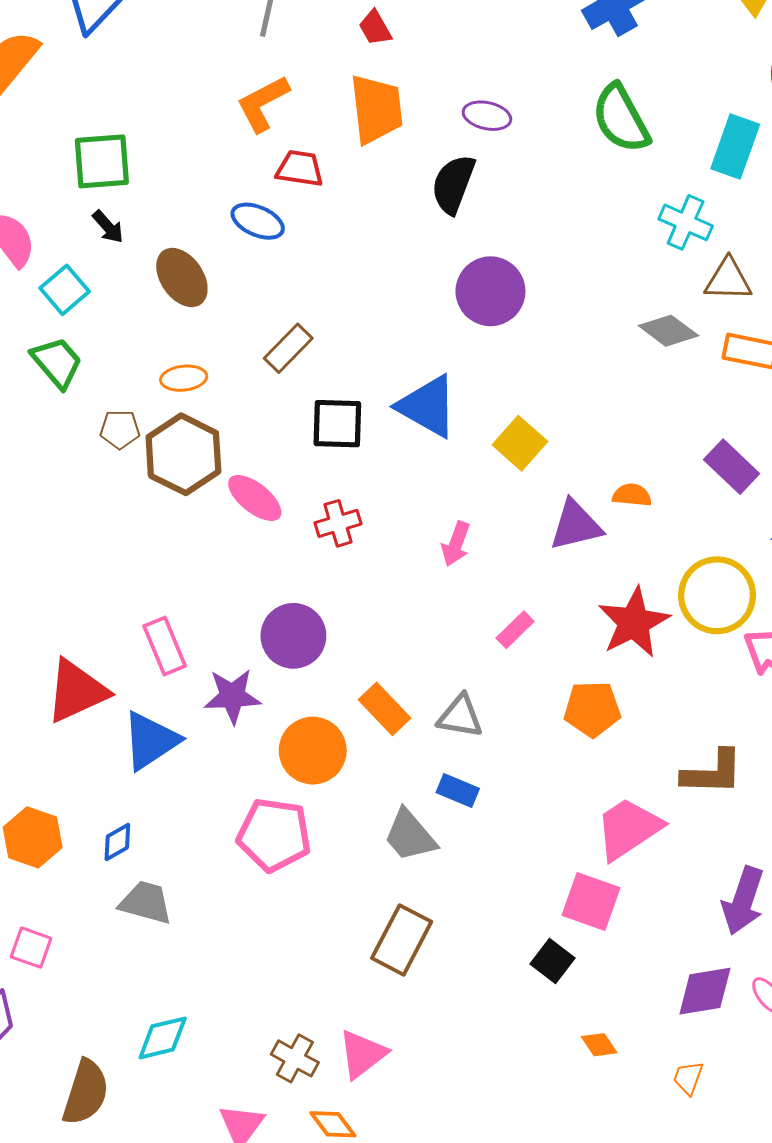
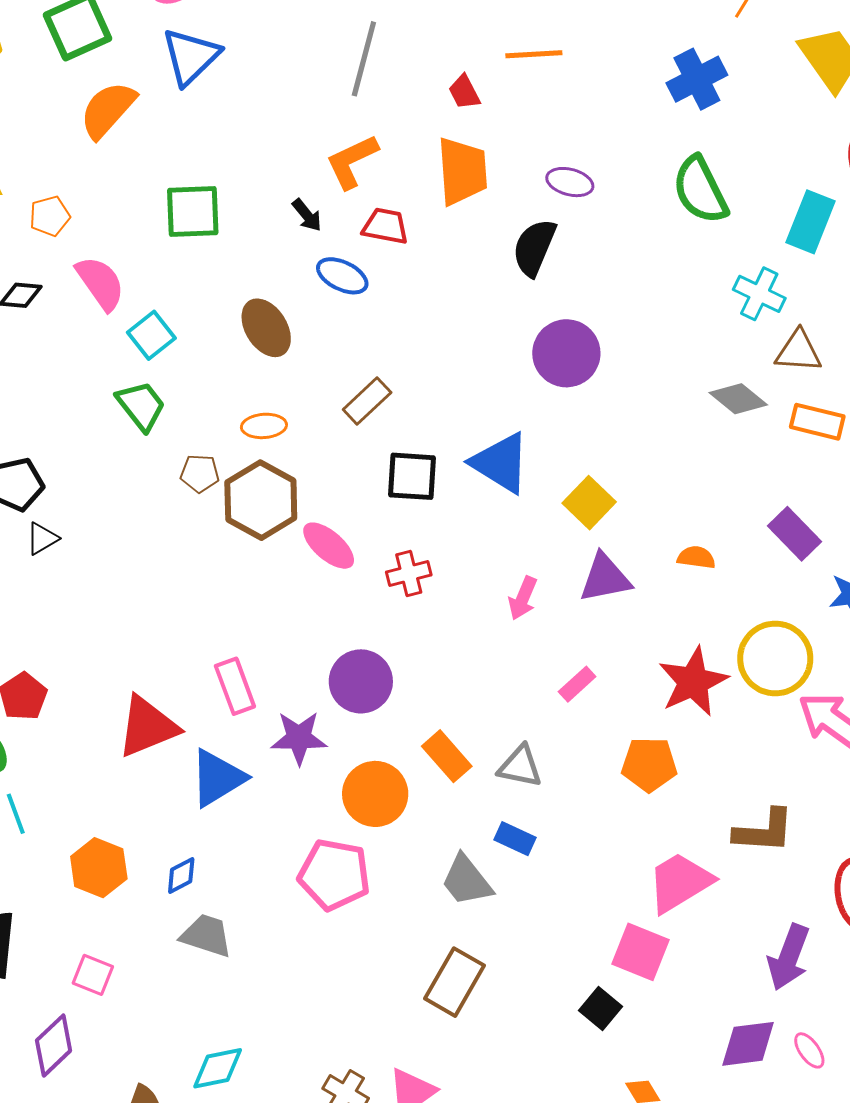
black arrow: (108, 227) -> (307, 215), moved
purple triangle: (576, 525) -> (605, 578), moved

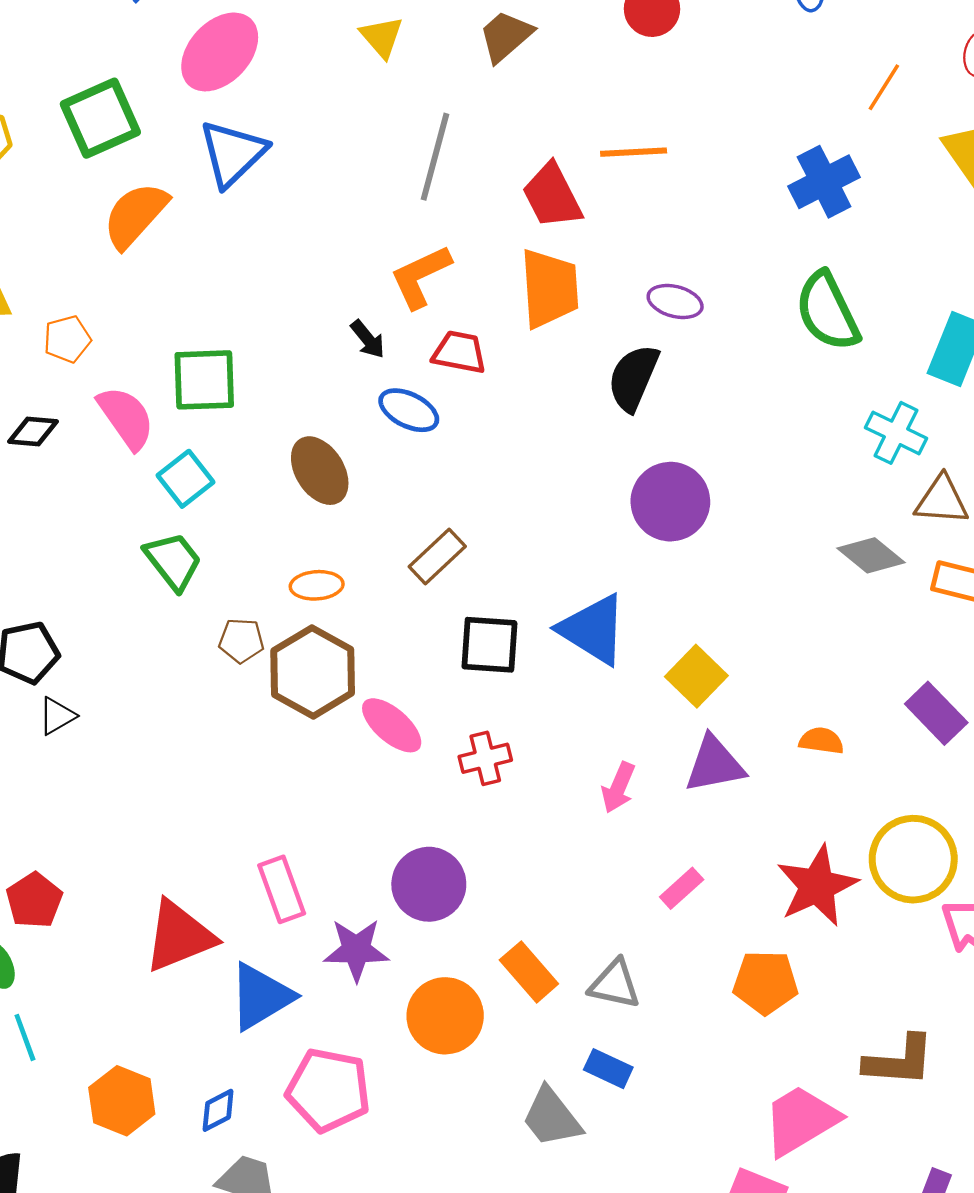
red trapezoid: (464, 92) -> (552, 196), size x1.6
green square: (193, 212) -> (204, 380), moved
pink pentagon: (334, 875) -> (328, 1090), moved

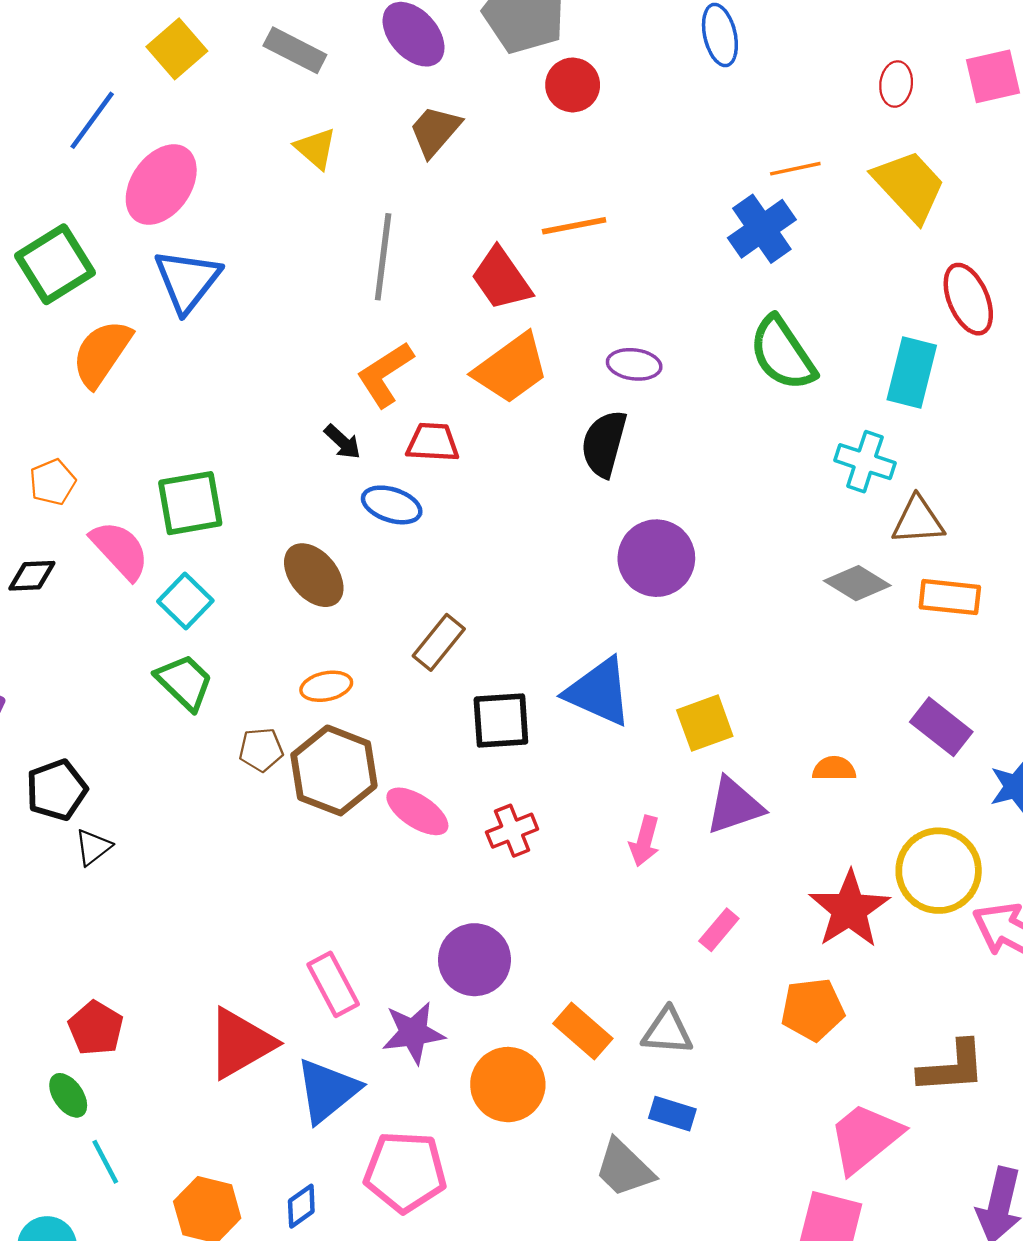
orange line: (884, 87) -> (795, 169), moved, turned 54
orange trapezoid: (549, 288) -> (511, 368), turned 66
yellow square: (696, 676) -> (705, 723), turned 34

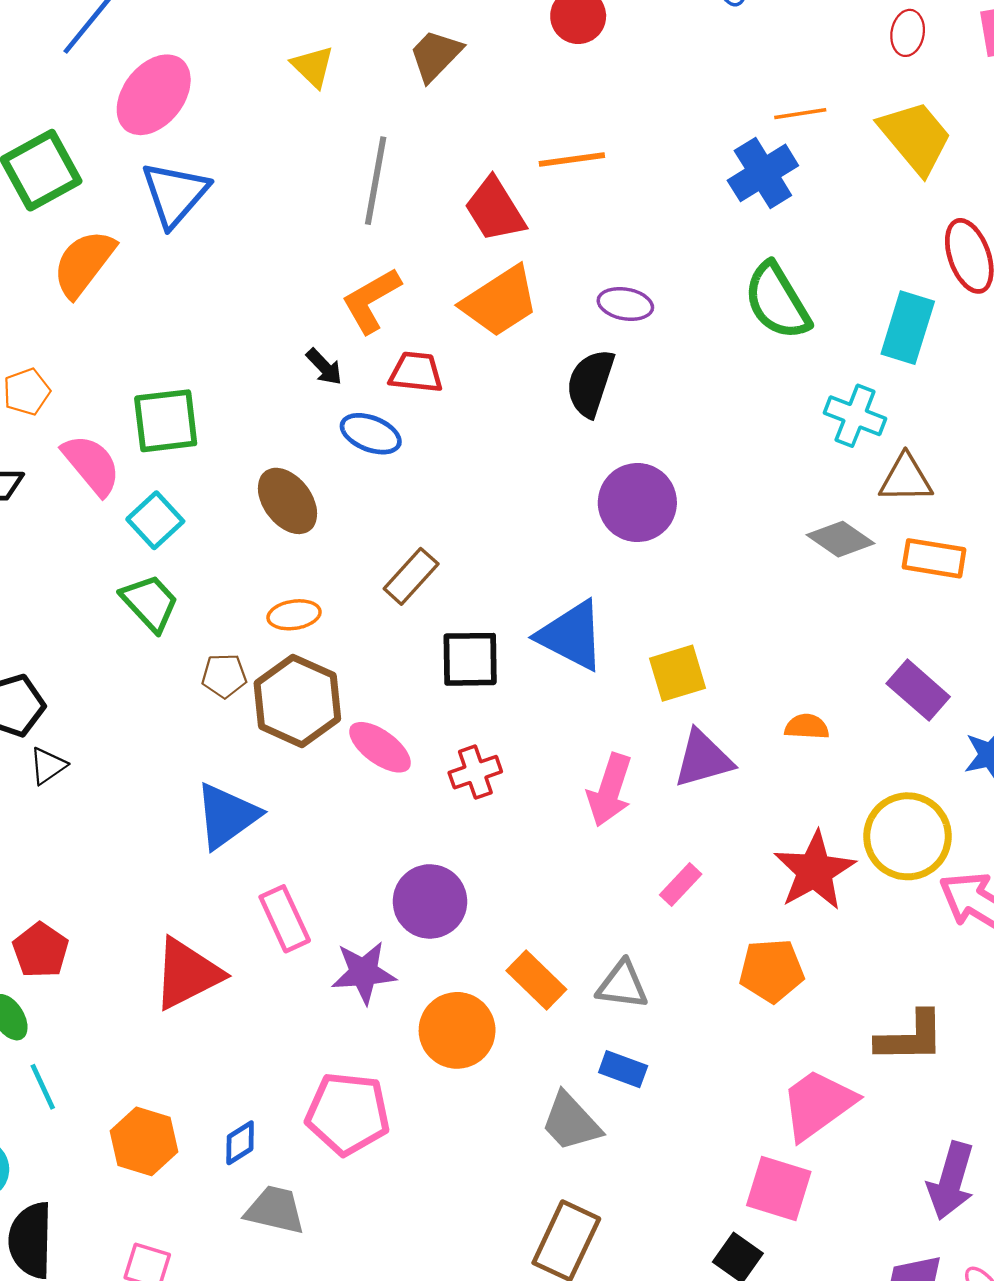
pink arrow: (644, 841) -> (610, 790), size x1.4
blue triangle: (327, 1091) -> (227, 816), moved

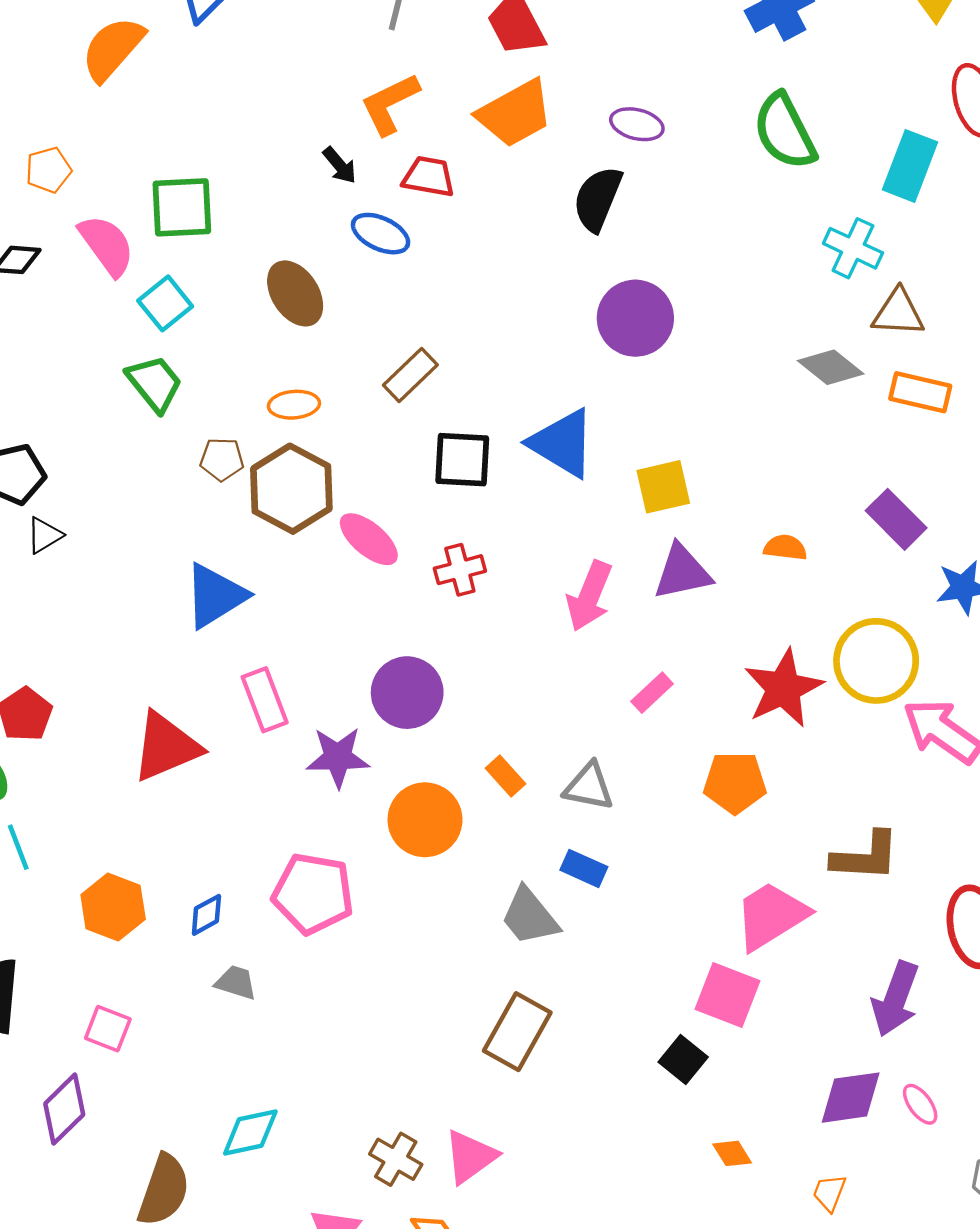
orange rectangle: (536, 980) -> (506, 776), size x0.7
gray trapezoid: (275, 1210) -> (236, 982), size x0.7

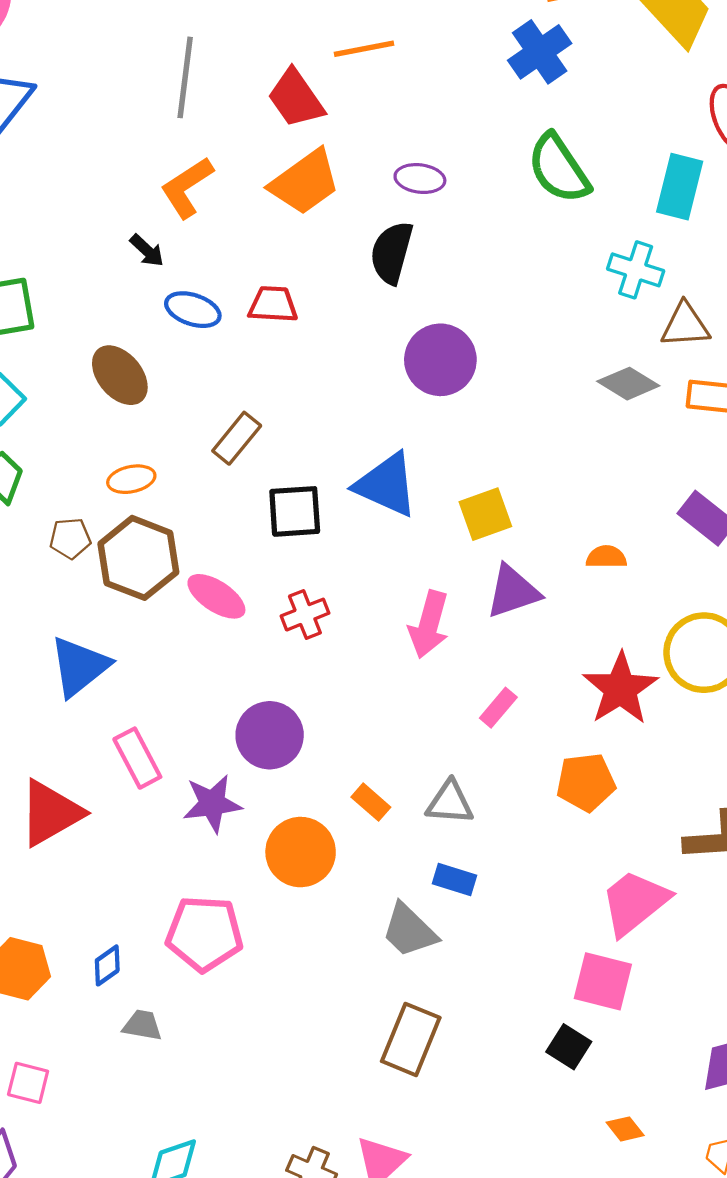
red trapezoid: (429, 177) -> (273, 304), moved

